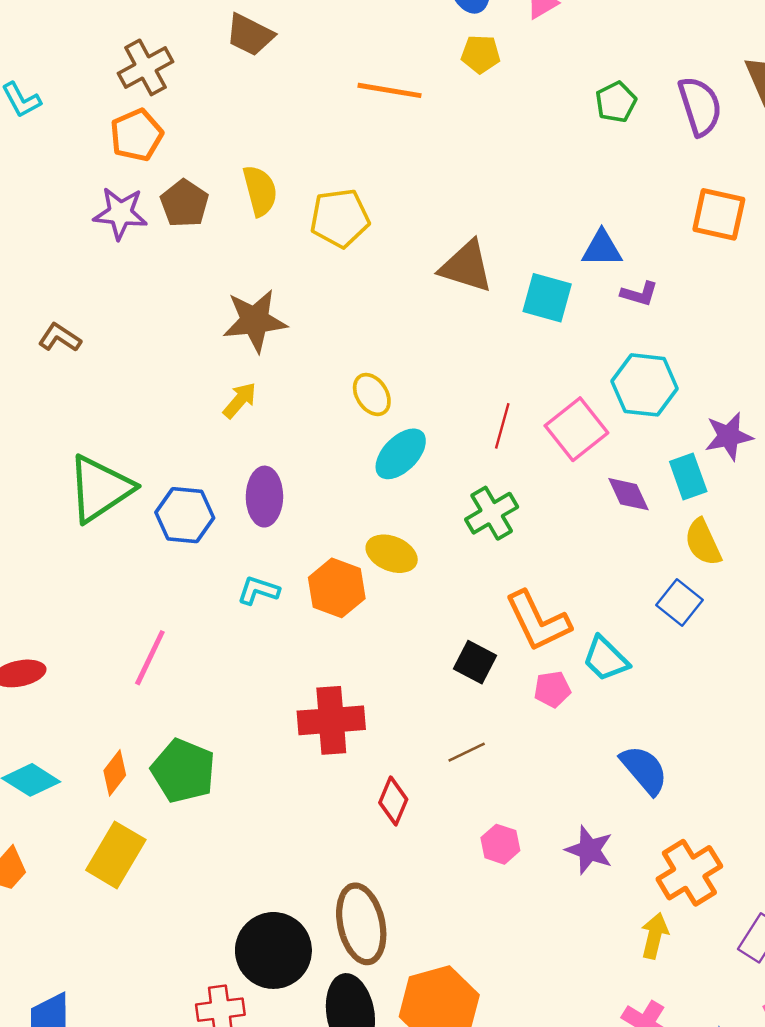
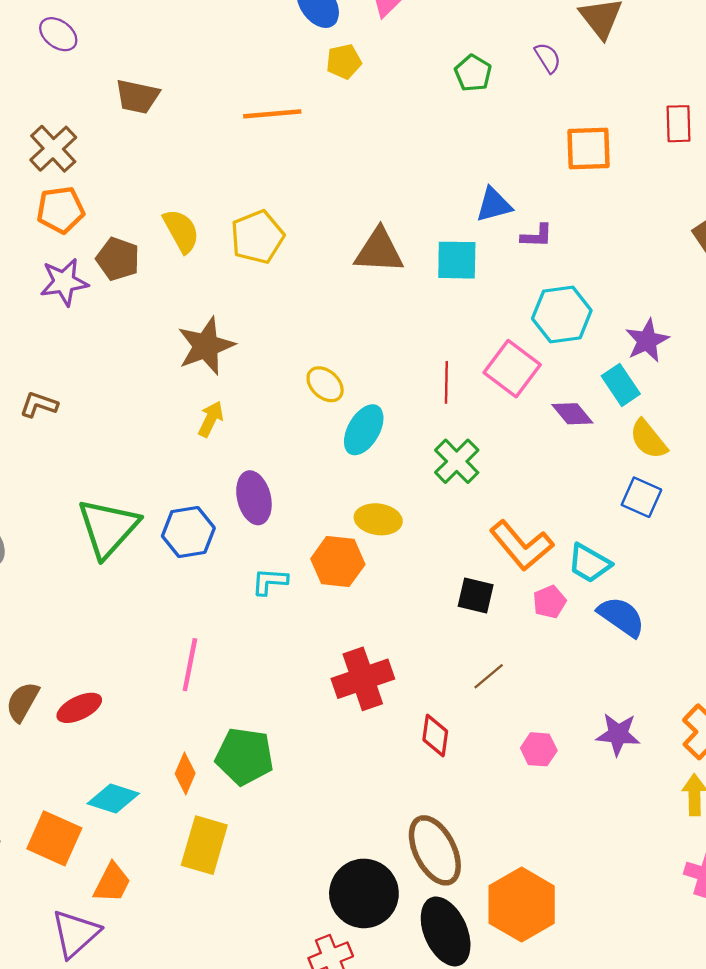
purple semicircle: (700, 106) -> (548, 58), size x0.6
orange pentagon: (136, 135) -> (61, 210), turned 30
blue semicircle: (644, 770) -> (621, 617), moved

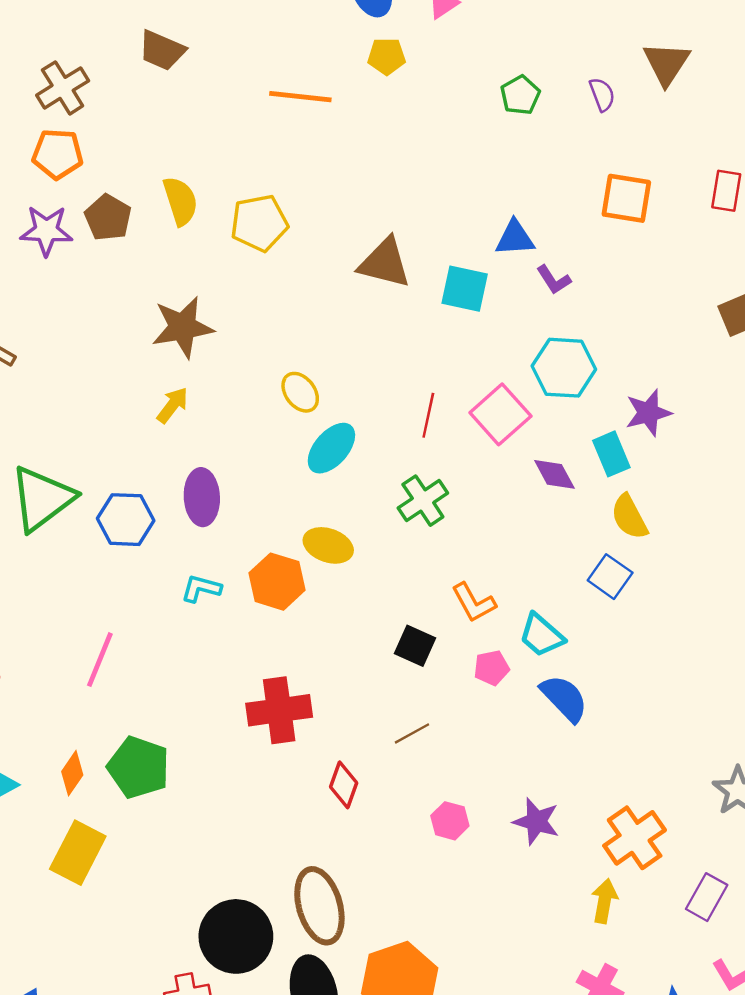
purple L-shape: (537, 236) -> (554, 280), turned 44
orange L-shape: (521, 545) -> (474, 603), size x0.7

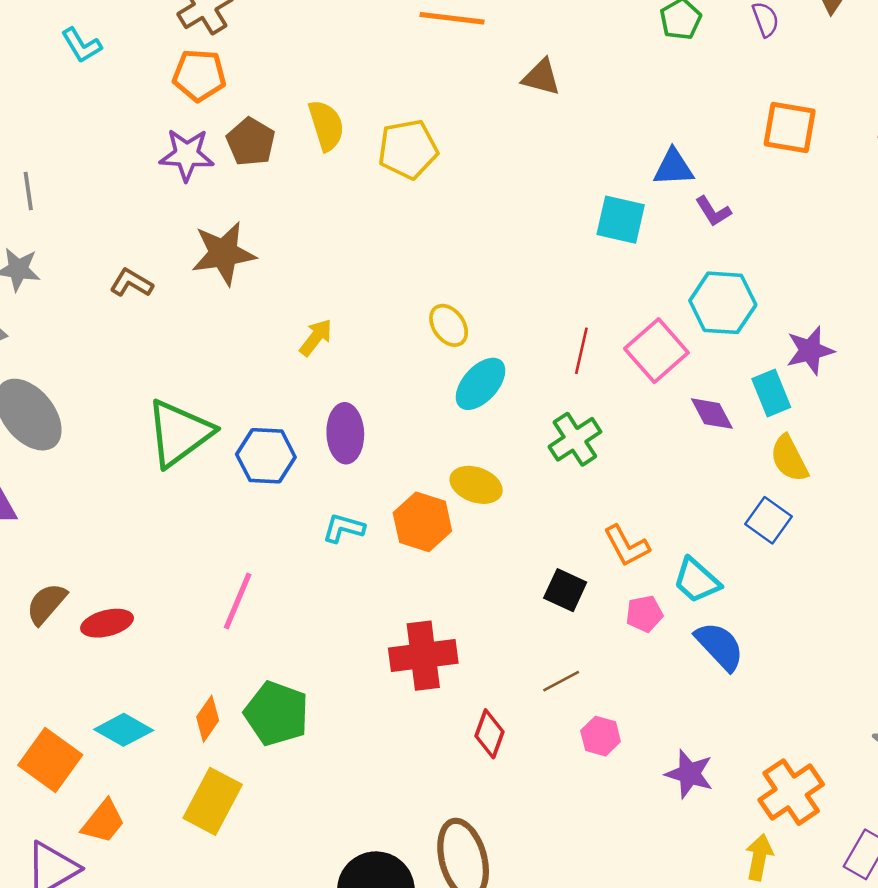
brown triangle: (385, 263) -> (541, 77), moved, size x0.7
brown star: (183, 327) -> (224, 253), moved
pink hexagon: (450, 821) -> (601, 736), moved

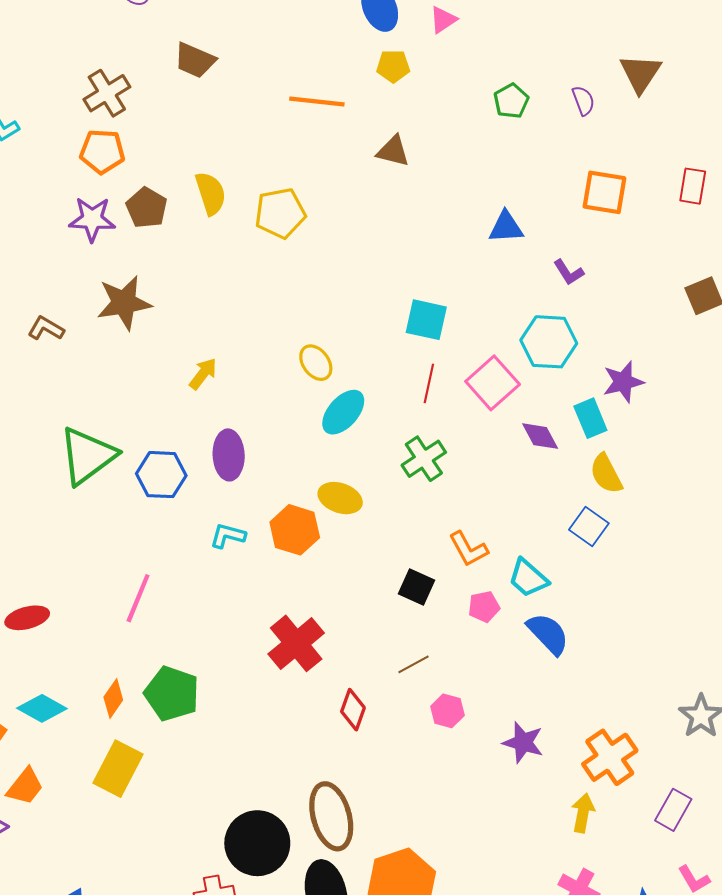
purple L-shape: (713, 211) -> (569, 272), moved
cyan square: (621, 220) -> (426, 320), moved
red cross: (423, 656) -> (296, 643), turned -32

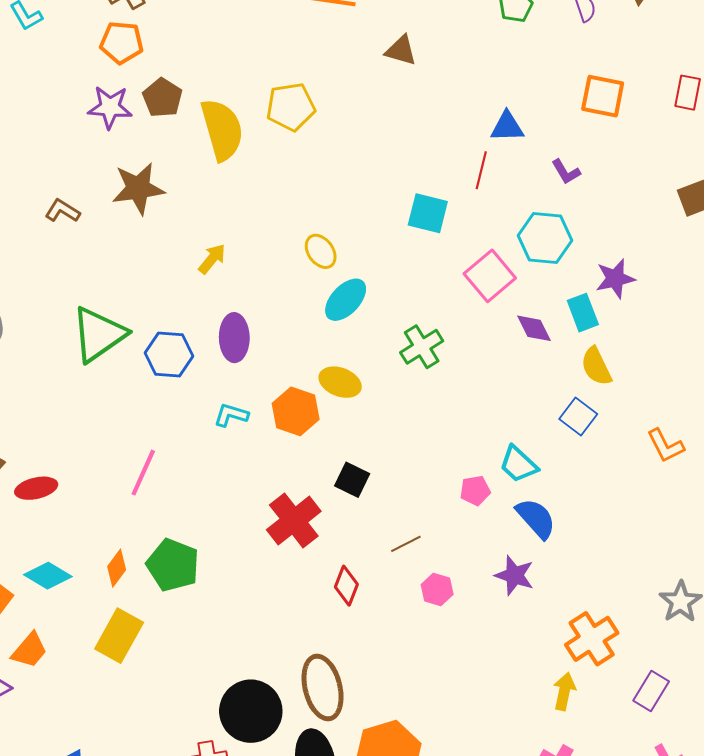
yellow semicircle: (211, 193) -> (222, 130), moved, size x1.5
red line: (429, 383) -> (481, 170), moved
orange L-shape: (468, 549) -> (665, 446), moved
black square: (416, 587) -> (352, 480), moved
purple star: (523, 742) -> (514, 575), moved

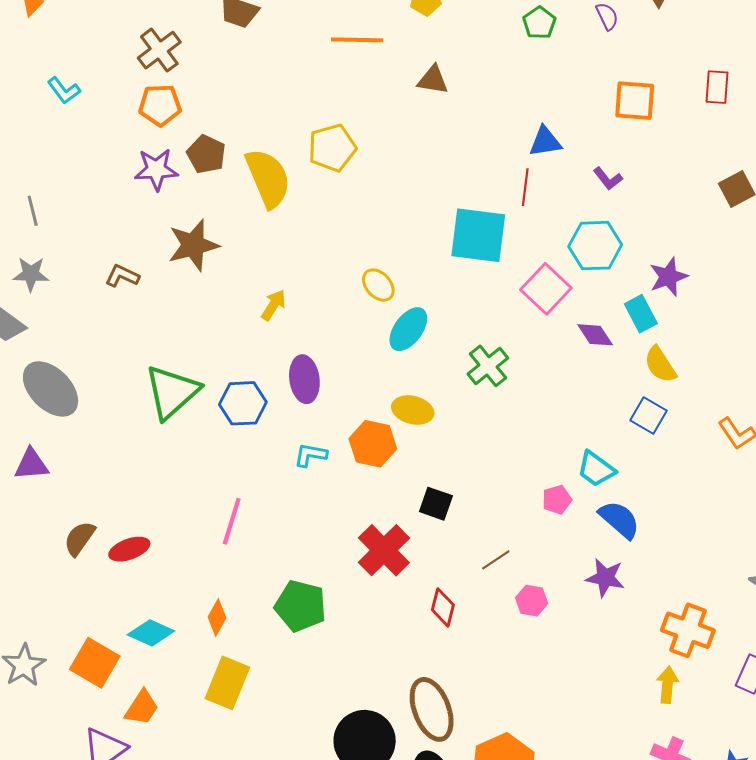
cyan square: (428, 213) -> (478, 235), size x1.5
green pentagon: (173, 565) -> (300, 606), moved
orange cross: (592, 639) -> (688, 630), turned -30

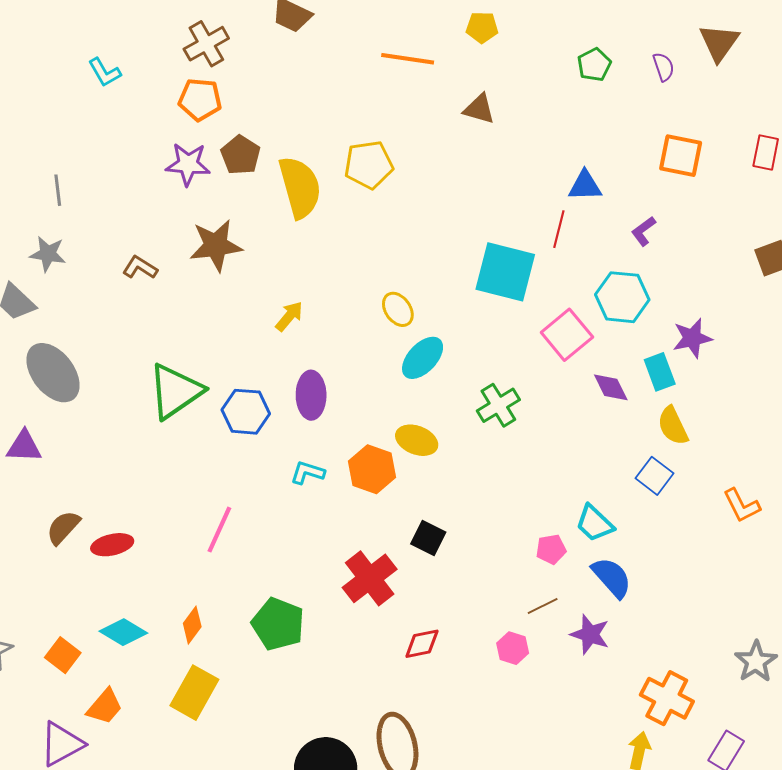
purple L-shape: (608, 179) -> (644, 231), turned 84
brown line: (496, 560) -> (543, 606), moved
red diamond: (443, 607) -> (422, 644), turned 57
orange square: (95, 663) -> (63, 655), size x0.7

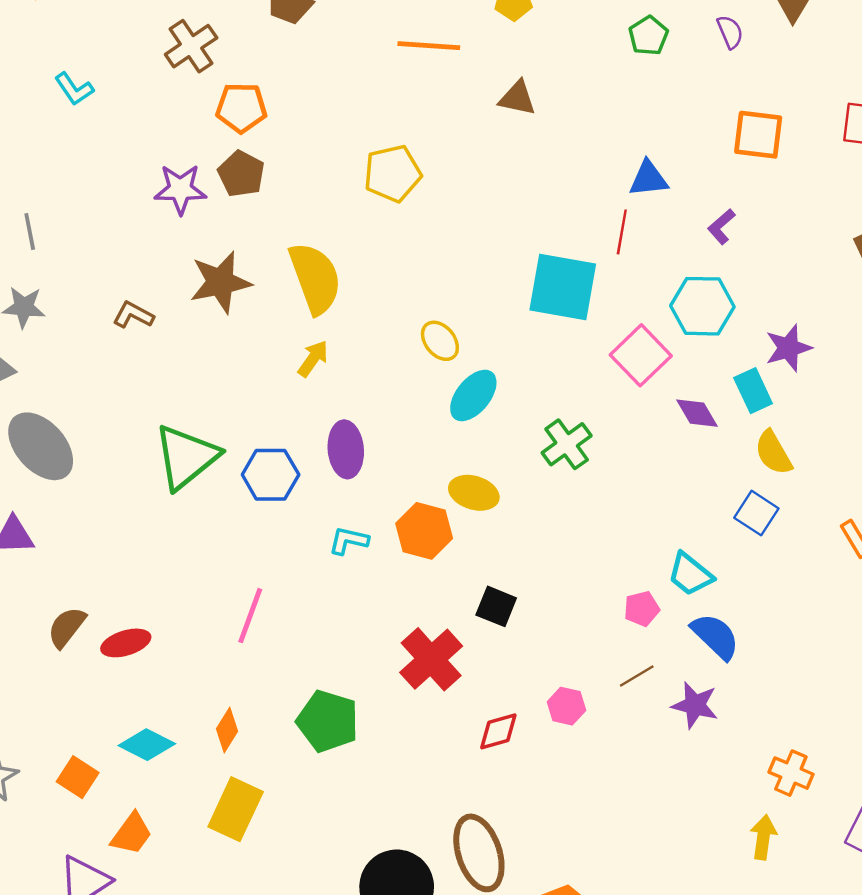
orange pentagon: (200, 100) -> (241, 108), moved
yellow semicircle: (300, 187) -> (315, 278), moved
pink hexagon: (513, 648) -> (566, 706), moved
orange cross: (667, 698) -> (791, 773), size x0.7

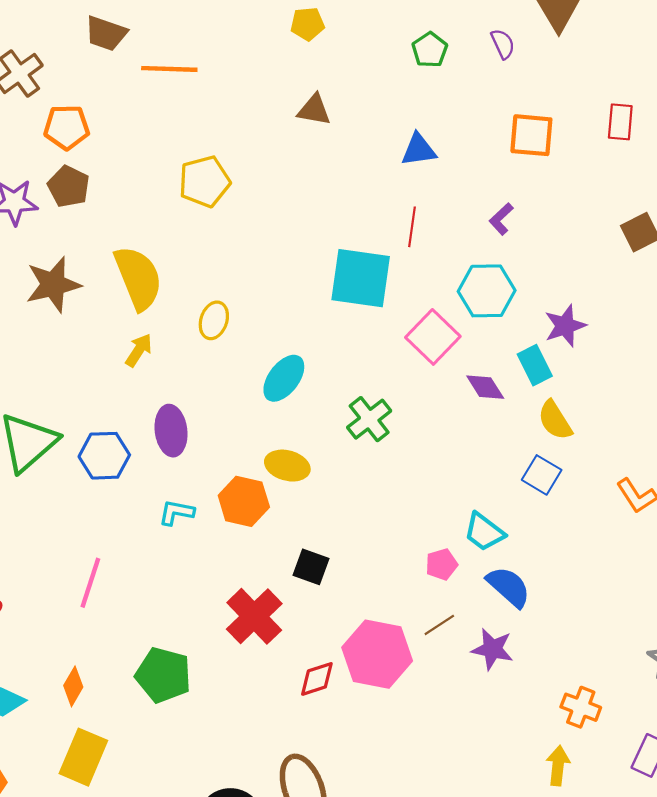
orange line: (429, 46) -> (169, 69), moved
blue triangle: (649, 179) -> (419, 150), moved
yellow ellipse: (440, 341) -> (214, 320), moved, turned 60
pink hexagon: (566, 706) -> (377, 654), size x2.0

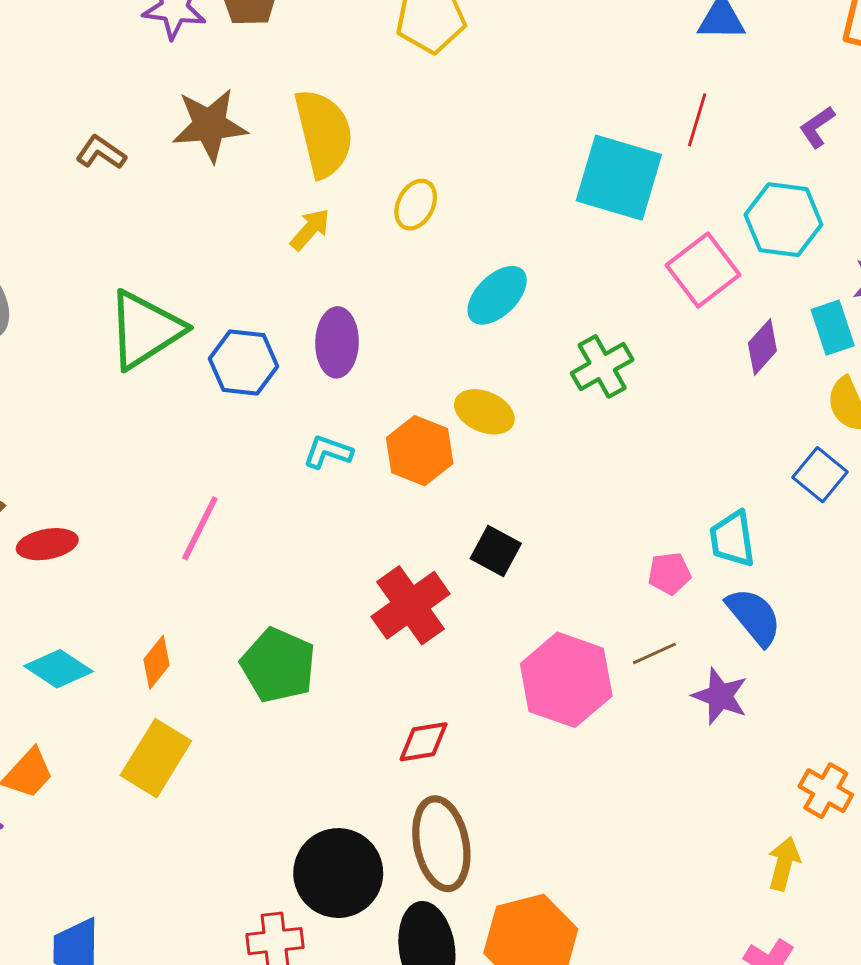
purple diamond: (485, 387) -> (762, 347), turned 66
cyan trapezoid: (484, 532) -> (732, 539), turned 36
red diamond: (317, 679) -> (424, 742), moved

